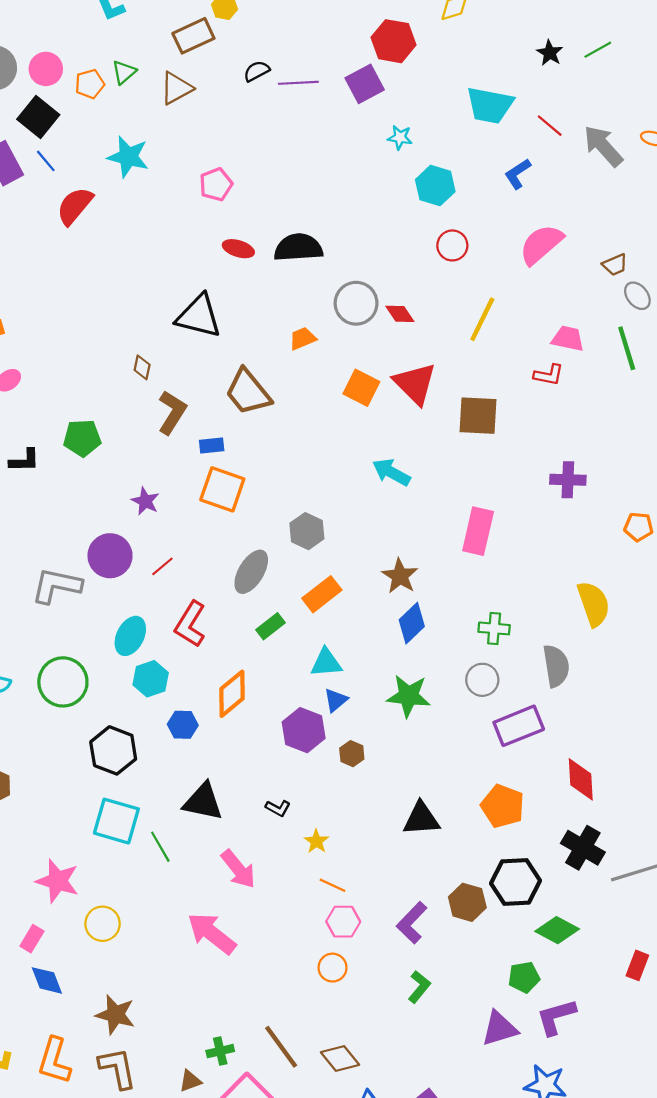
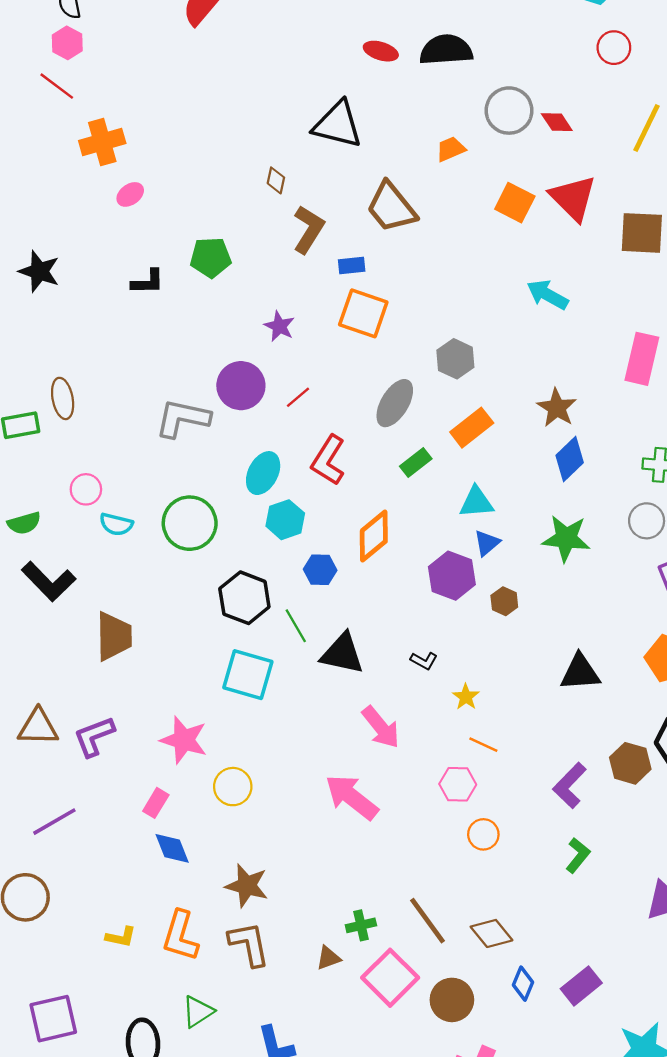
green line: (160, 847) -> (296, 626), moved
pink hexagon: (343, 922) -> (458, 784), moved

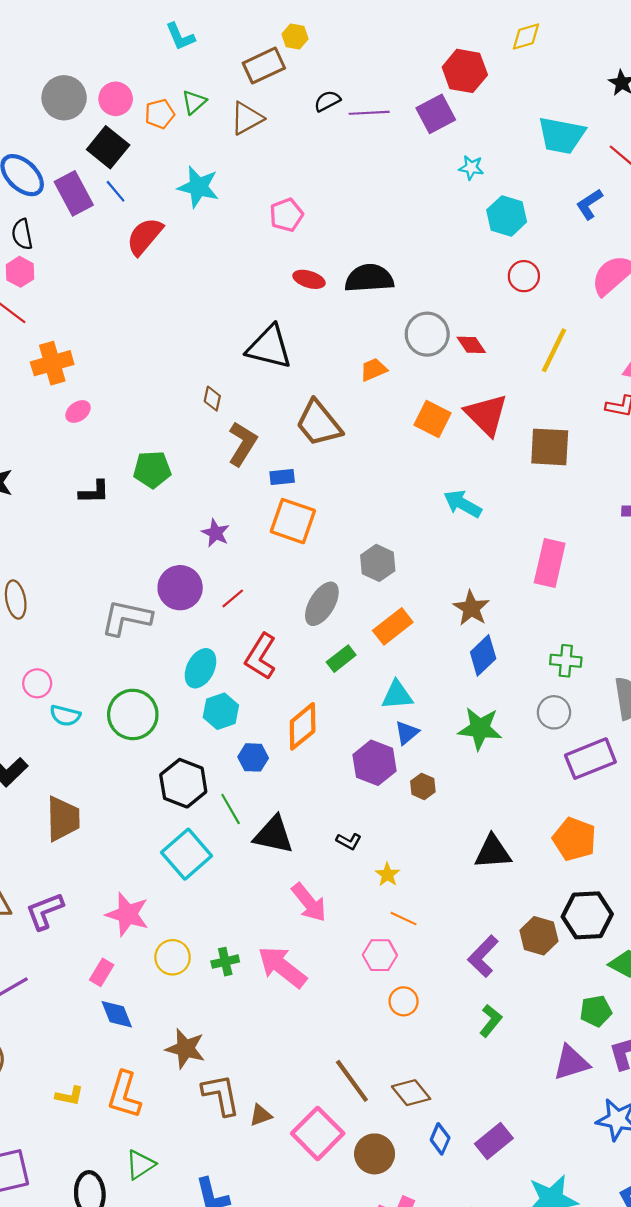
cyan square: (248, 675) -> (187, 854), turned 33
green cross: (361, 925) -> (225, 962), moved
brown L-shape: (249, 944) -> (221, 1095), moved

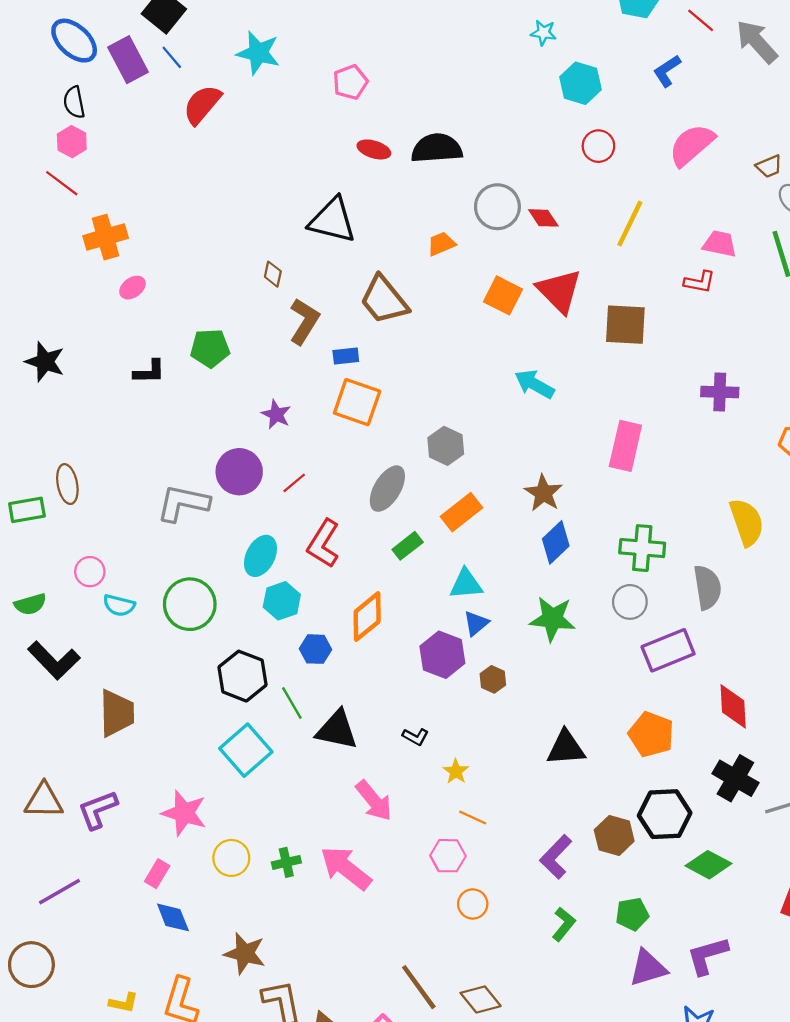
green cross: (566, 661) -> (642, 548), size x1.4
green pentagon: (596, 1011) -> (632, 914), moved

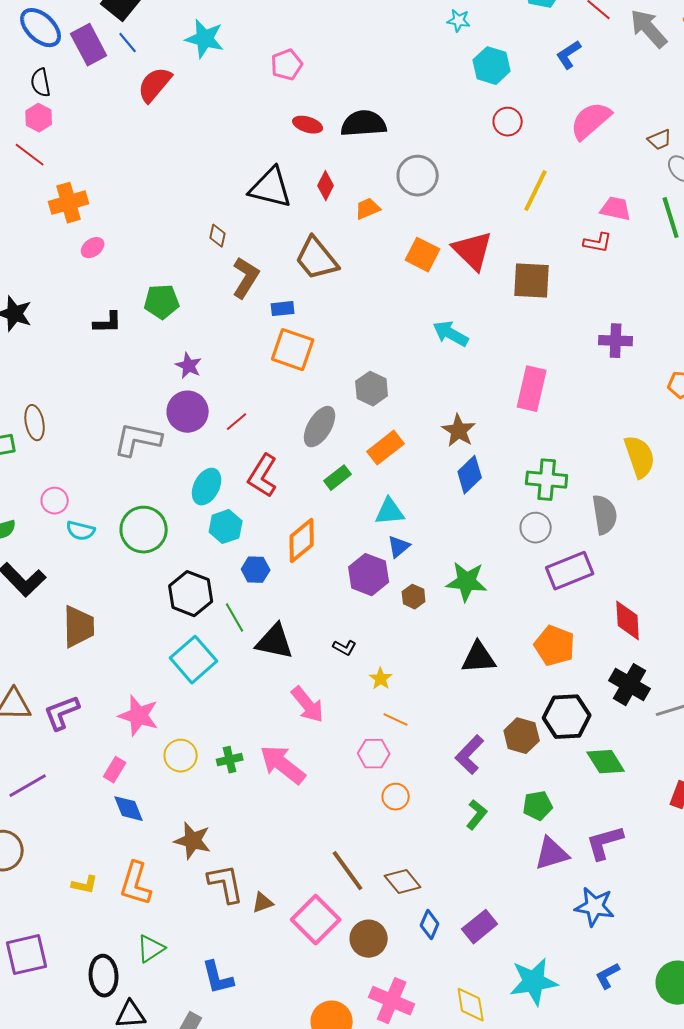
red diamond: (543, 218) -> (326, 186), moved, turned 60
purple star: (276, 414) -> (189, 366), moved
green star: (552, 619) -> (467, 582), moved
green diamond: (708, 865) -> (606, 762), turned 30

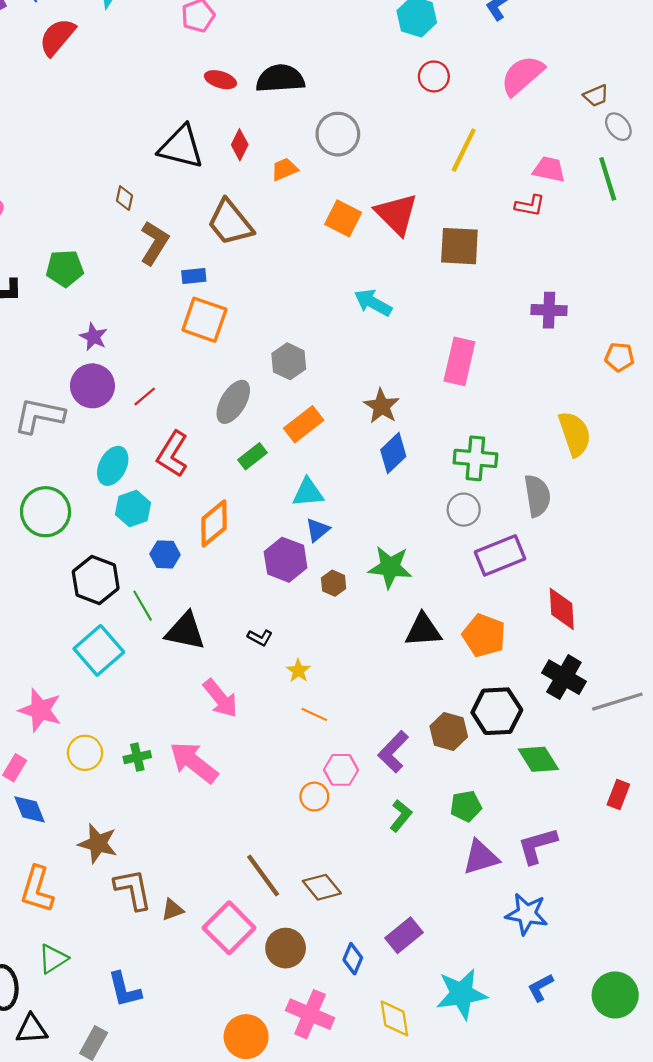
black triangle: (479, 658) -> (423, 630), moved
pink hexagon: (374, 754) -> (341, 770), moved
blue diamond: (430, 925) -> (353, 959), moved

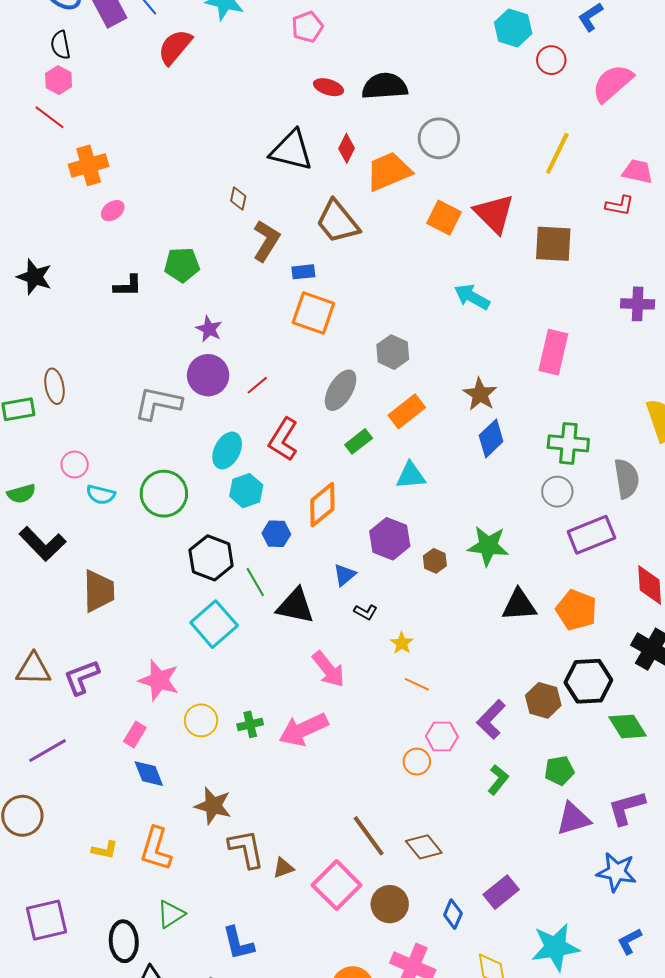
red circle: (434, 76) -> (551, 60), moved
orange trapezoid: (284, 169) -> (389, 171), size x1.8
blue triangle: (318, 530) -> (345, 575), moved
pink arrow: (194, 762) -> (303, 729), turned -63

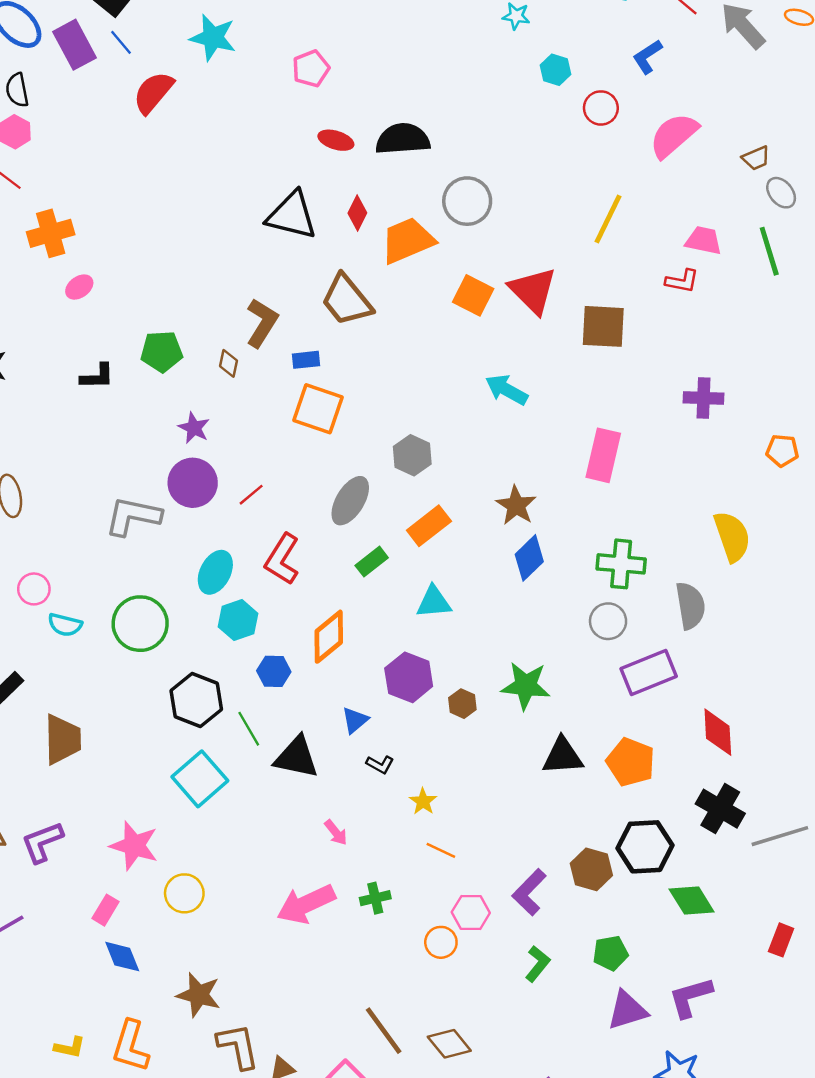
cyan hexagon: (513, 28) -> (556, 70), size x0.7
brown diamond: (238, 199) -> (228, 363), moved
pink arrow: (328, 669) -> (336, 832), size x0.6
green cross: (250, 724) -> (375, 898), moved

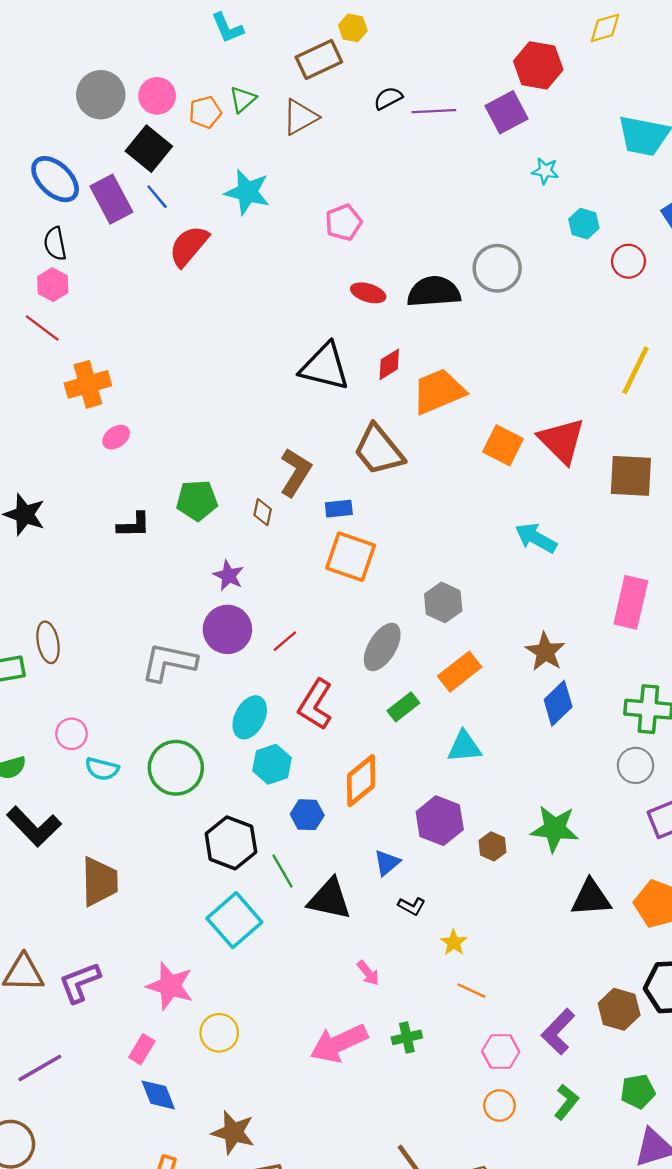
gray circle: (467, 201) -> (497, 268), moved
red diamond: (357, 213) -> (389, 364), turned 32
orange circle: (441, 942) -> (499, 1105), moved

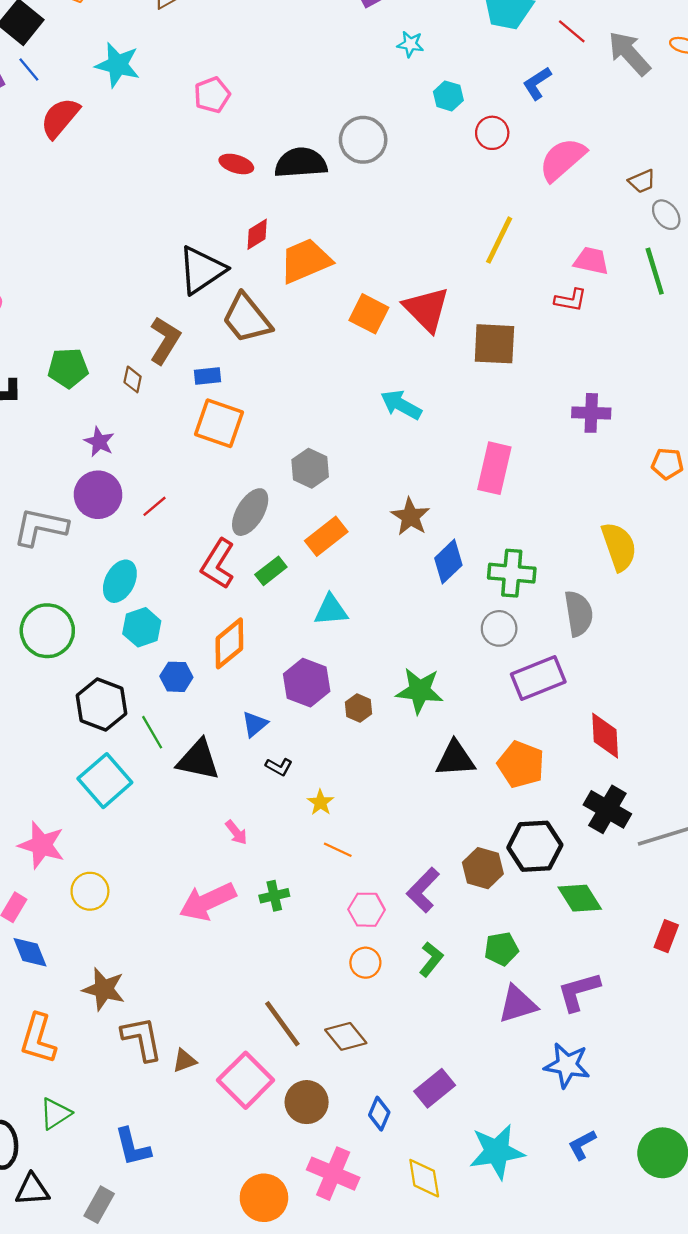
black triangle: (325, 367) -> (202, 270), moved, turned -48
blue diamond: (558, 703) -> (448, 562), moved
red L-shape: (315, 704) -> (218, 564), moved

